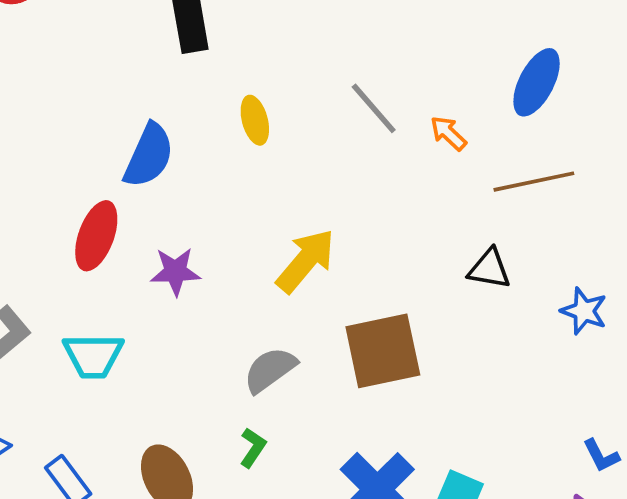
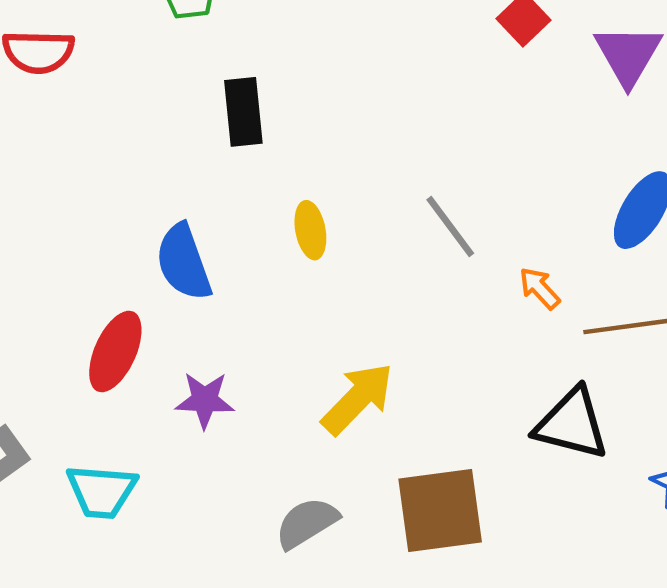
orange arrow: (448, 133) -> (540, 288), moved
blue semicircle: (149, 156) -> (184, 262), turned 132
black triangle: (489, 269) -> (572, 424), size x1.5

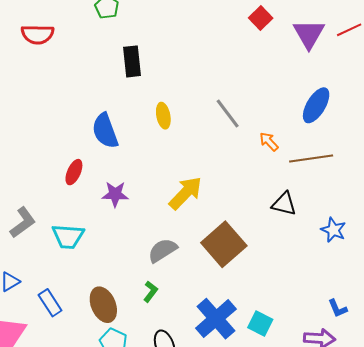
red ellipse: (115, 351) -> (74, 172), size x0.7
black triangle: (572, 424) -> (284, 204), size x0.7
brown square: (440, 511) -> (224, 244), turned -33

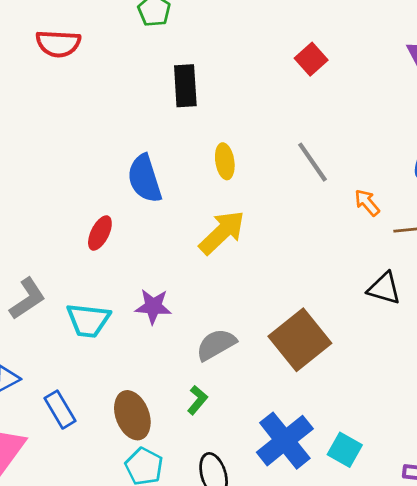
red square: (261, 18) -> (311, 59), moved
yellow arrow: (186, 193) -> (222, 232), moved
purple star: (115, 194) -> (153, 306), moved

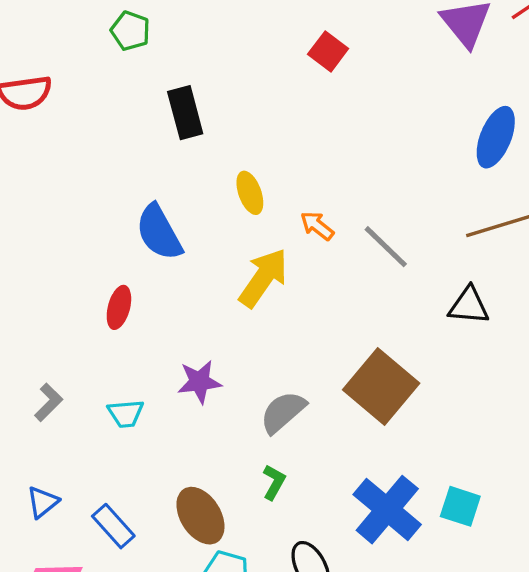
gray line: (312, 162) -> (386, 247), moved
orange arrow: (367, 203) -> (317, 226), moved
gray L-shape: (27, 299) -> (49, 402), size x0.7
cyan trapezoid: (88, 320) -> (126, 414), size x0.7

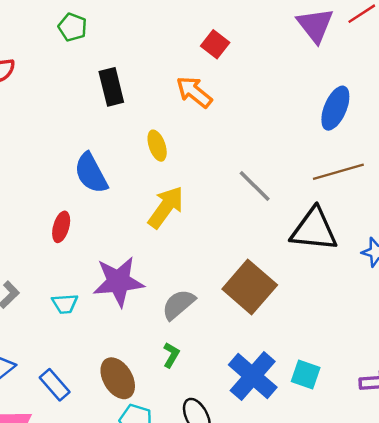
orange arrow: (317, 226) -> (194, 92), moved, size x1.5
black triangle: (469, 306) -> (314, 230), size x1.6
purple star: (199, 382) -> (118, 282), size x1.6

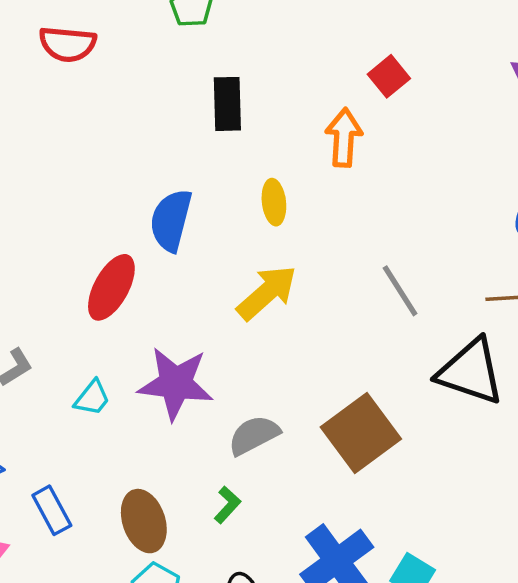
orange arrow: (194, 92) -> (344, 138), turned 42
blue semicircle: (91, 173) -> (171, 220), turned 30
red ellipse: (61, 227) -> (111, 287), size x1.5
cyan trapezoid: (65, 304) -> (92, 398), turned -60

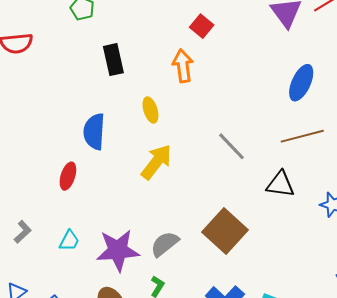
red ellipse: (111, 287) -> (68, 176), size x0.7
black triangle: (471, 372) -> (280, 184), size x0.7
purple star: (176, 383) -> (118, 250), moved

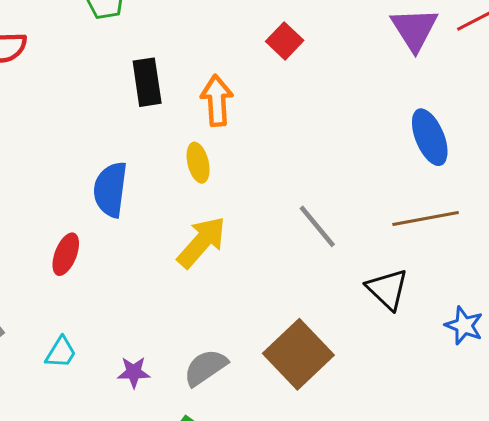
orange arrow: (183, 66) -> (217, 101), moved
blue ellipse: (301, 83) -> (430, 137), turned -51
black triangle: (280, 184) -> (387, 289), turned 32
purple star: (118, 250) -> (134, 372), size x0.5

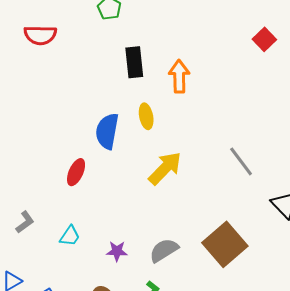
red square: (285, 41) -> (264, 39), moved
yellow ellipse: (198, 163) -> (146, 116), moved

